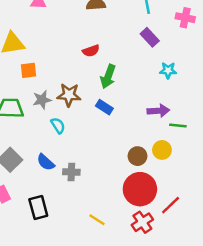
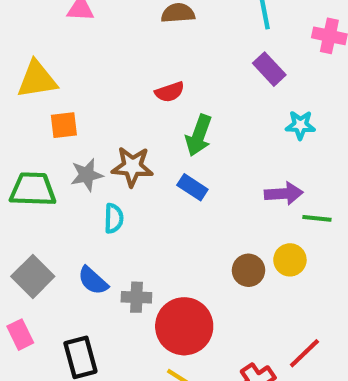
cyan semicircle: (58, 125) -> (114, 218), turned 35
red circle: (140, 189) -> (184, 326), moved

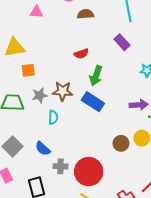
purple rectangle: (269, 69) -> (122, 42), moved
blue rectangle: (192, 187) -> (93, 102), size x1.5
gray cross: (136, 297) -> (60, 166), moved

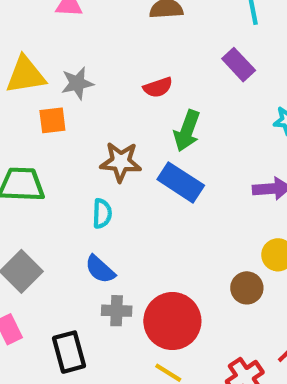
gray star: (40, 95) -> (77, 83), moved
brown circle: (121, 143) -> (247, 288), moved
blue semicircle: (43, 149) -> (100, 269), moved

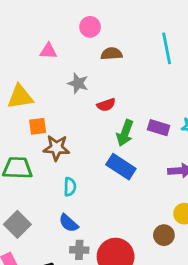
purple rectangle: (239, 65) -> (159, 128), moved, turned -30
gray star: (77, 83) -> (78, 83), moved, turned 30
brown star: (121, 162) -> (56, 148), moved

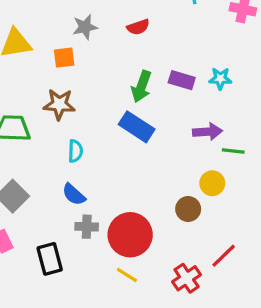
gray star: (78, 83) -> (85, 27), turned -30
red semicircle: (106, 105) -> (138, 27), moved
orange square: (38, 126) -> (64, 58), moved

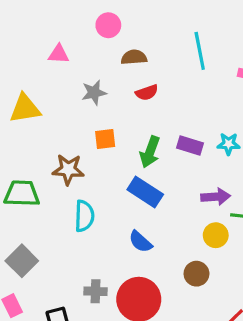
orange square: (64, 58) -> (105, 139), moved
cyan semicircle: (75, 151) -> (84, 216), size x1.4
yellow circle: (212, 183) -> (216, 235), moved
blue semicircle: (74, 194) -> (140, 242), moved

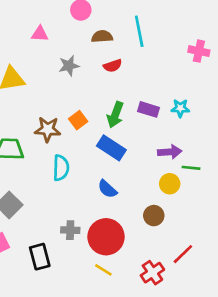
cyan line: (200, 51) -> (139, 31), moved
orange square: (105, 139) -> (78, 120), moved, turned -30

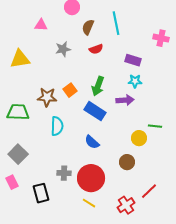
brown semicircle: (102, 37) -> (88, 27), turned -63
cyan star: (180, 108) -> (135, 81), moved
purple rectangle: (148, 109) -> (133, 60), moved
purple arrow: (170, 152) -> (125, 100), moved

